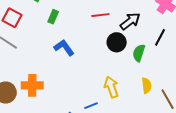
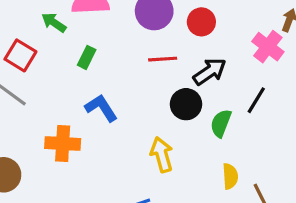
orange cross: (32, 85) -> (63, 143), moved
yellow arrow: (111, 87) -> (162, 155), moved

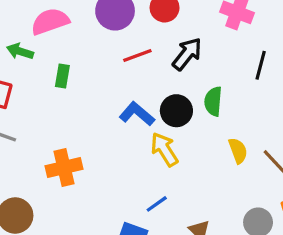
black line: (256, 100) -> (261, 65), moved
black circle: (186, 104) -> (176, 111), moved
blue L-shape: (101, 108) -> (137, 114), moved

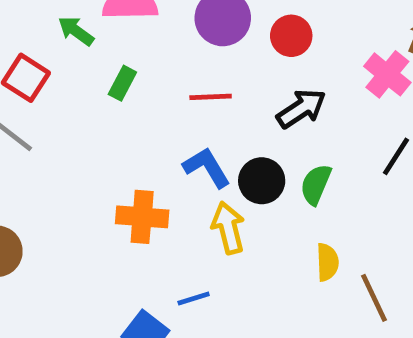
red line: (137, 55) -> (211, 97), moved
orange cross: (64, 167) -> (142, 217), moved

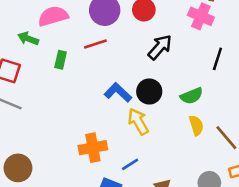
red line: (211, 97) -> (95, 44), moved
green semicircle: (316, 184) -> (192, 96), moved, turned -120
orange cross: (142, 217) -> (93, 148), moved

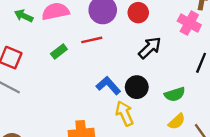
green arrow: (28, 39) -> (24, 16), moved
green rectangle: (61, 60) -> (59, 51), turned 35
yellow semicircle: (196, 125) -> (177, 121), turned 60

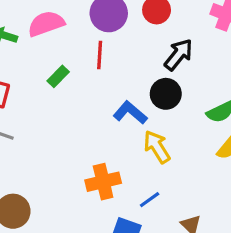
red line: (92, 40) -> (100, 55), turned -66
black circle: (137, 87) -> (166, 94), moved

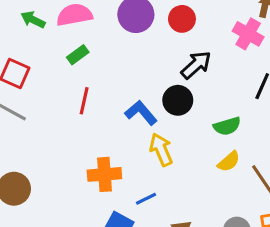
red line: (100, 55) -> (84, 101), moved
green rectangle: (58, 76) -> (78, 55), moved

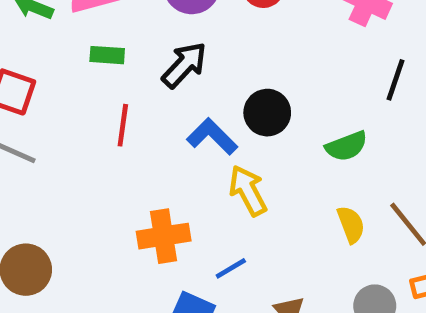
green rectangle: (78, 55) -> (107, 55), turned 45
black arrow: (196, 65) -> (184, 65), moved
yellow semicircle: (229, 161) -> (351, 224), moved, turned -65

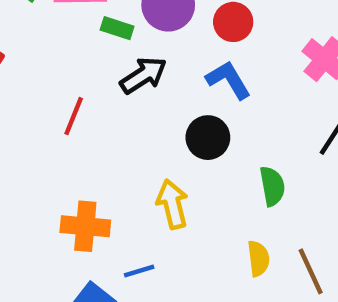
green rectangle: (107, 55) -> (117, 28), moved
blue L-shape: (212, 136) -> (228, 80), moved
green semicircle: (346, 146) -> (272, 186), turned -93

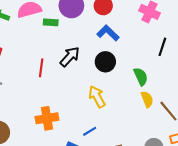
black arrow: (143, 75) -> (70, 57), moved
orange cross: (85, 226) -> (47, 118), moved
yellow semicircle: (258, 258) -> (147, 99), moved

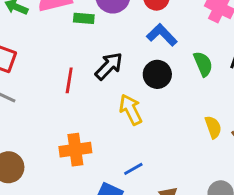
green semicircle: (141, 77) -> (203, 64), moved
yellow arrow: (97, 97) -> (131, 110), moved

